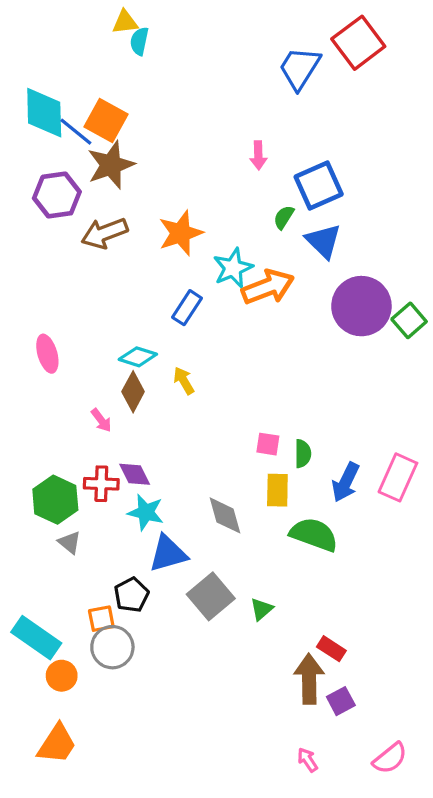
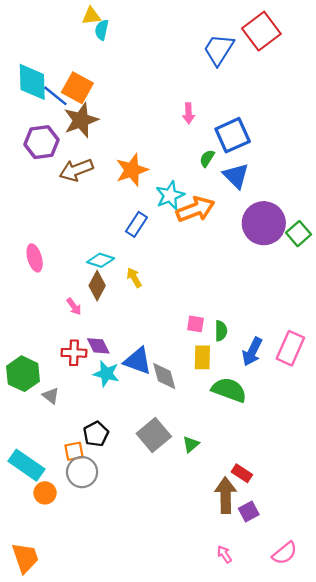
green hexagon: (55, 500) -> (23, 374), moved
blue triangle: (168, 554) -> (138, 361), moved, turned 36
orange trapezoid: (57, 744) -> (25, 558), moved, turned -52

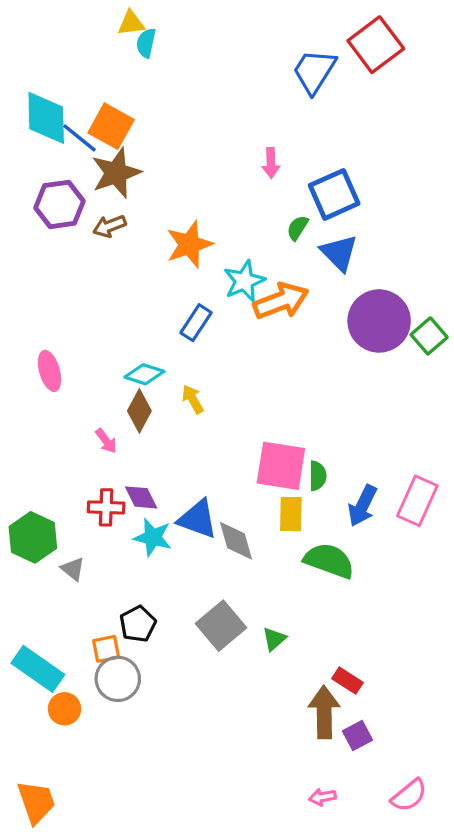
brown arrow: (76, 170) -> (109, 226), moved, size x0.7
pink square: (195, 324) -> (281, 466), size x2.0
pink arrow: (224, 554) -> (323, 797), turned -66

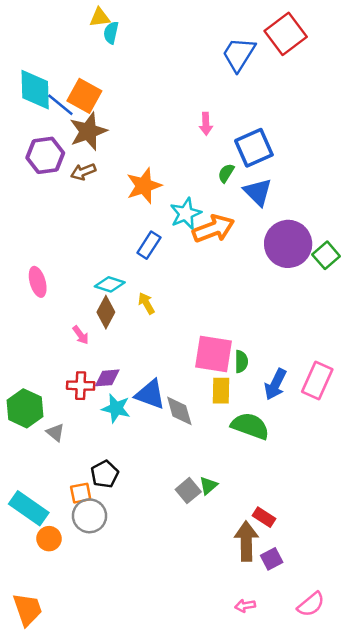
purple diamond: (141, 497) -> (107, 378), turned -68
gray square: (221, 626) -> (188, 491), moved, size x0.7

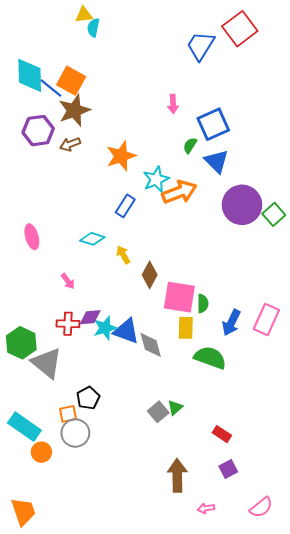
brown diamond: (106, 312) -> (150, 275), moved
cyan star: (116, 408) -> (105, 328), moved, turned -30
gray triangle: (55, 432) -> (47, 363), size x2.0
brown arrow: (246, 541) -> (177, 475), moved

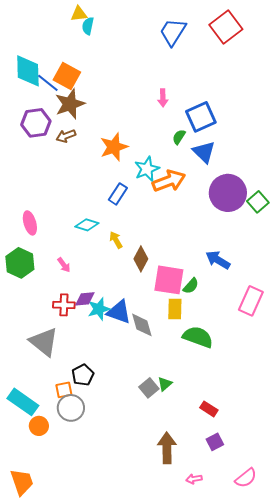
blue trapezoid: (201, 46) -> (173, 32), moved
green semicircle: (203, 304) -> (191, 286), turned 42
blue arrow: (231, 323) -> (218, 260), moved, turned 95
green hexagon: (21, 343) -> (20, 263), moved

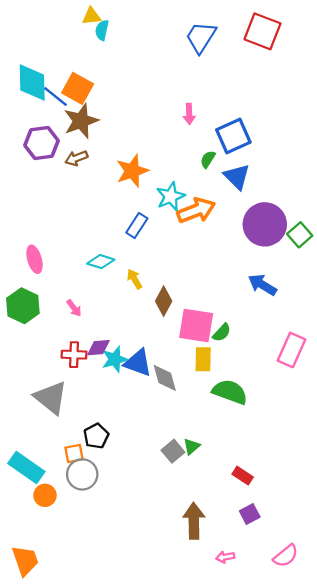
red square: (226, 27) -> (262, 31), turned -32
blue arrow: (218, 260) -> (262, 285), moved

